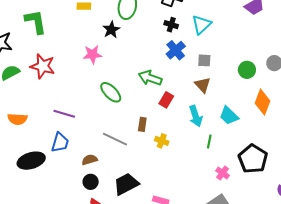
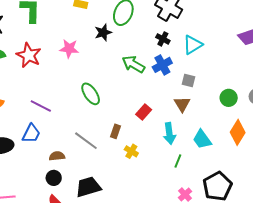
pink star: (92, 54) -> (69, 49), moved
green arrow: (150, 78) -> (133, 64), moved

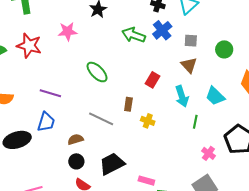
green circle: (229, 98) -> (224, 49), moved

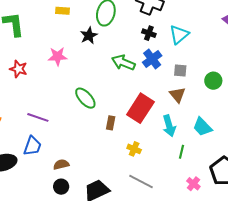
red star: (29, 46) -> (18, 69), size x0.7
red rectangle: (153, 80) -> (140, 108), size x1.8
brown rectangle: (128, 104) -> (111, 123), moved
gray line: (101, 119) -> (141, 181), moved

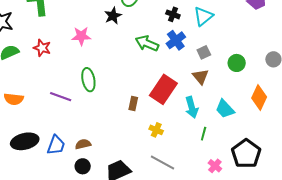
gray square: (180, 71) -> (204, 52), turned -32
green ellipse: (85, 98) -> (88, 80), moved, turned 30
blue trapezoid: (32, 146) -> (56, 145), moved

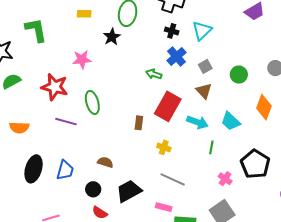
green arrow: (147, 43) -> (154, 74), moved, size x0.7
red star: (42, 48) -> (55, 87), moved, size x1.5
cyan arrow: (192, 107) -> (197, 122), turned -50
black ellipse: (25, 141) -> (34, 169), turned -56
brown semicircle: (83, 144) -> (105, 162), moved, turned 35

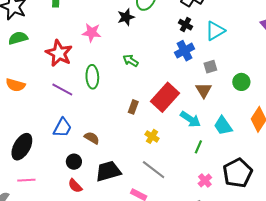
green arrow: (154, 74) -> (131, 61), moved
black ellipse: (34, 169) -> (22, 147), moved
blue trapezoid: (65, 170) -> (62, 128), moved

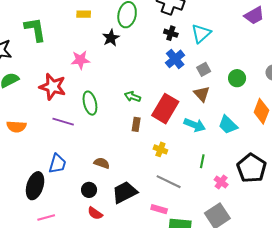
green arrow: (131, 61) -> (133, 97), moved
blue trapezoid: (62, 128) -> (57, 164), moved
green line: (198, 147) -> (202, 161), moved

